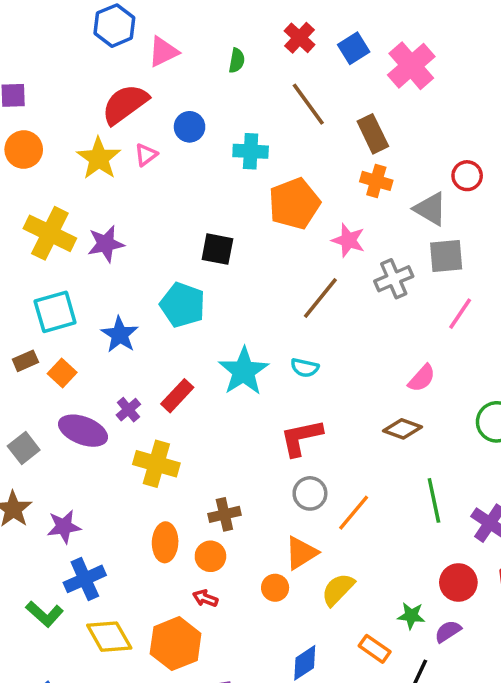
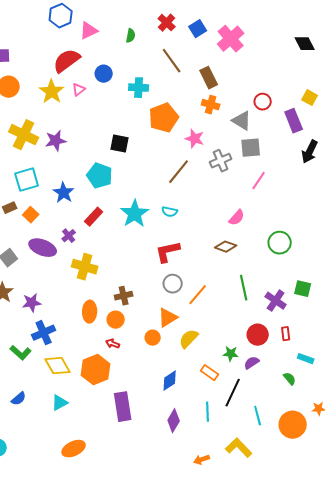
red rectangle: (177, 396) -> (94, 217), moved

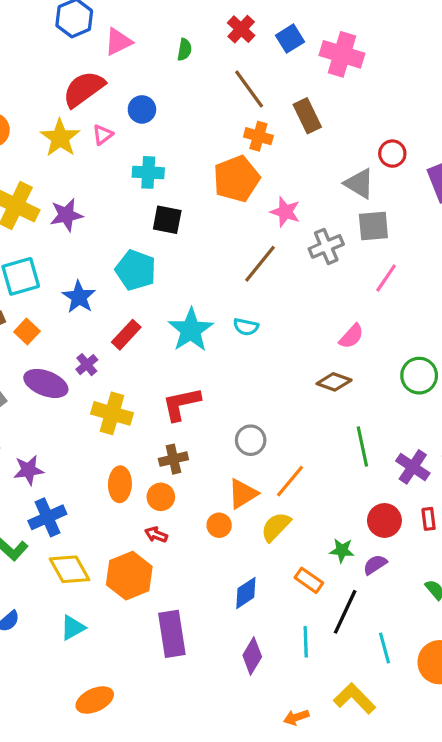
pink cross: (231, 39) -> (342, 54), turned -32
cyan cross: (139, 88) -> (148, 172), moved
orange cross: (211, 105) -> (258, 136), moved
red L-shape: (168, 252) -> (181, 404), moved
orange line: (198, 295) -> (290, 481), moved

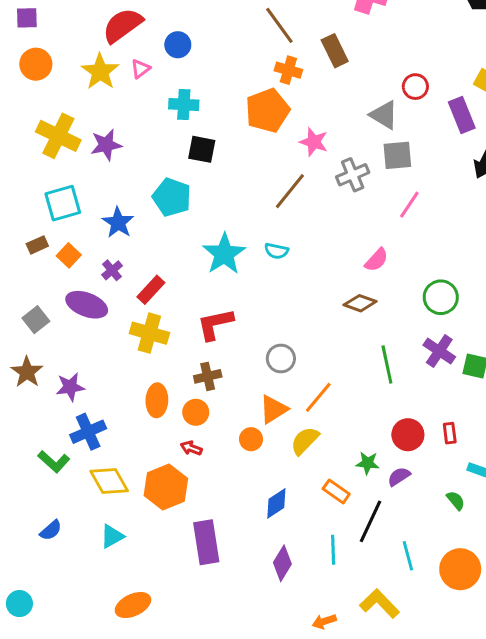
red rectangle: (126, 335) -> (151, 290), moved
purple cross: (87, 365) -> (112, 270), moved
purple cross: (413, 467) -> (439, 351), moved

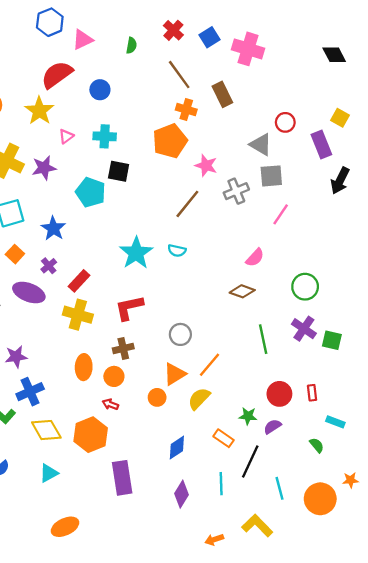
pink triangle: (140, 69) -> (66, 136), moved
cyan pentagon: (172, 197) -> (91, 192), moved

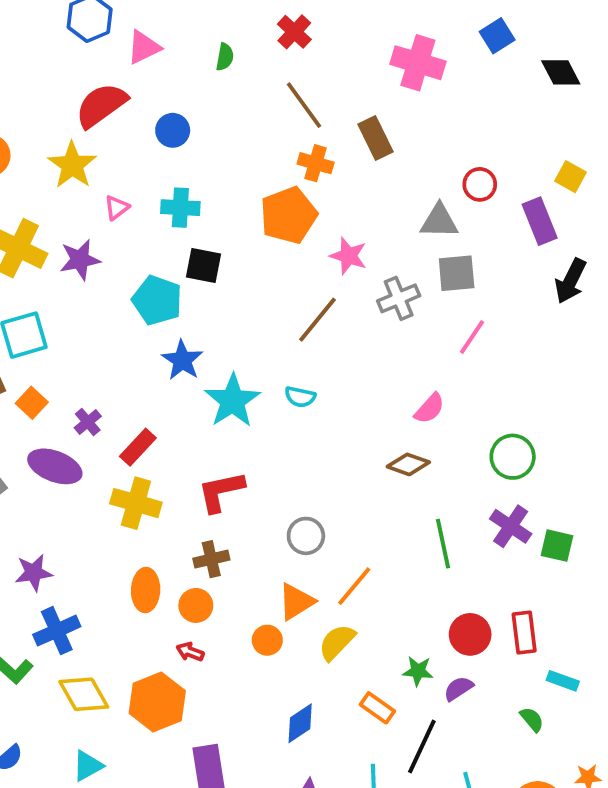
blue square: (210, 37) -> (497, 36), moved
gray triangle: (261, 145) -> (439, 221), turned -30
blue star: (53, 228) -> (182, 360), moved
red rectangle: (312, 393) -> (524, 632), size x1.5

